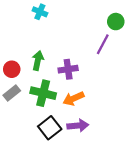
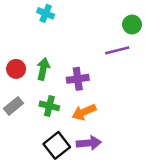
purple line: (103, 44) -> (117, 50), turned 48
red circle: (12, 69) -> (16, 69), moved
green cross: (43, 93) -> (49, 106), size x0.7

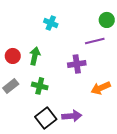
cyan cross: (46, 13) -> (51, 23), moved
purple cross: (78, 79) -> (77, 64), moved
orange arrow: (84, 112) -> (101, 88), moved

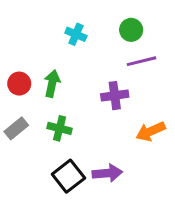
green circle: (107, 20) -> (131, 30), moved

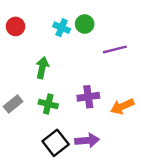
green circle: (131, 30) -> (85, 24), moved
red circle: (19, 84) -> (16, 26), moved
purple cross: (115, 96) -> (88, 97), moved

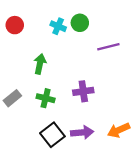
orange arrow: (122, 106) -> (119, 130), moved

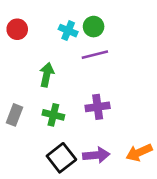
purple line: (108, 47) -> (95, 55), moved
gray rectangle: (12, 98) -> (15, 115), turned -30

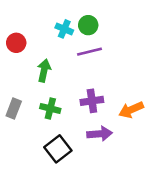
red circle: (17, 29) -> (16, 43), moved
orange arrow: (139, 152) -> (131, 110), moved
purple arrow: (96, 155) -> (100, 134), moved

